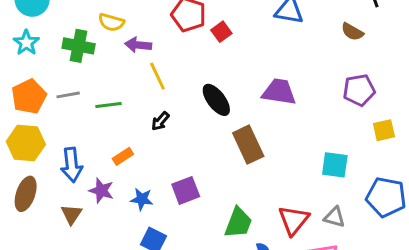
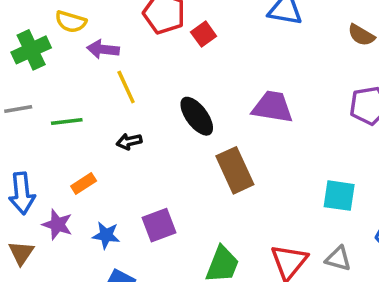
green cross: (79, 46) -> (31, 50), turned -36
black arrow: (160, 121) -> (129, 142), turned 36

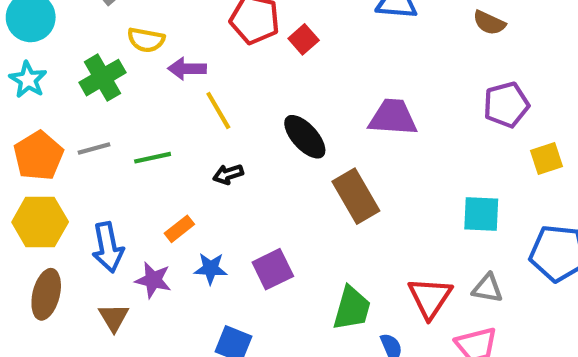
blue star: (106, 235) -> (211, 268), moved

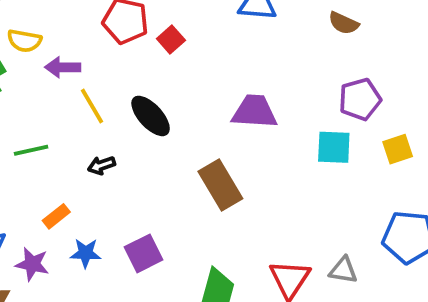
black ellipse: (305, 137) -> (151, 116), moved
cyan square: (481, 214) -> (334, 147), moved

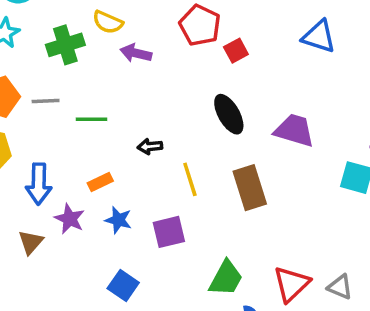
yellow line: (92, 106) -> (190, 179), moved
black ellipse: (151, 116) -> (229, 114), moved

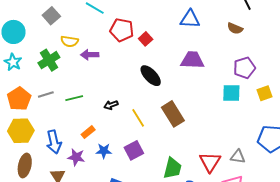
purple trapezoid: (294, 130) -> (192, 60), moved

